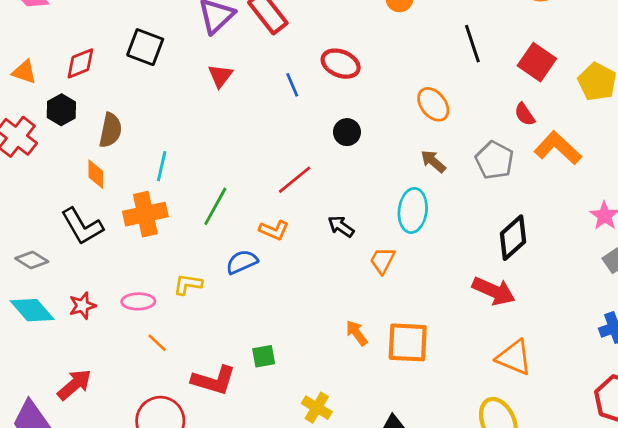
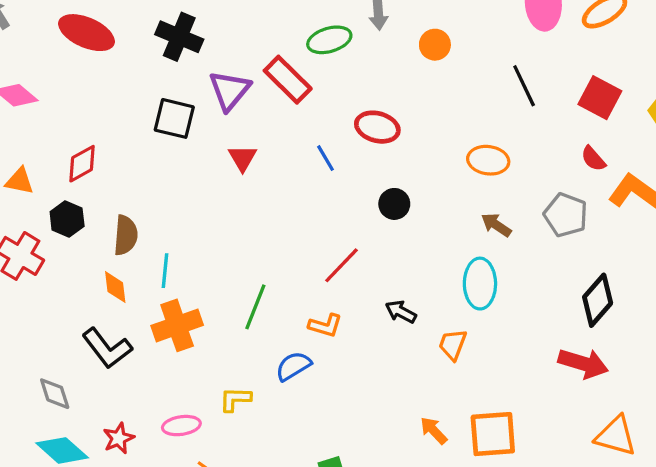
black square: (145, 47) -> (174, 118), moved
orange ellipse: (433, 104) -> (488, 160), turned -36
cyan line: (162, 166) -> (165, 271), moved
gray diamond: (32, 260) -> (55, 394), turned 48

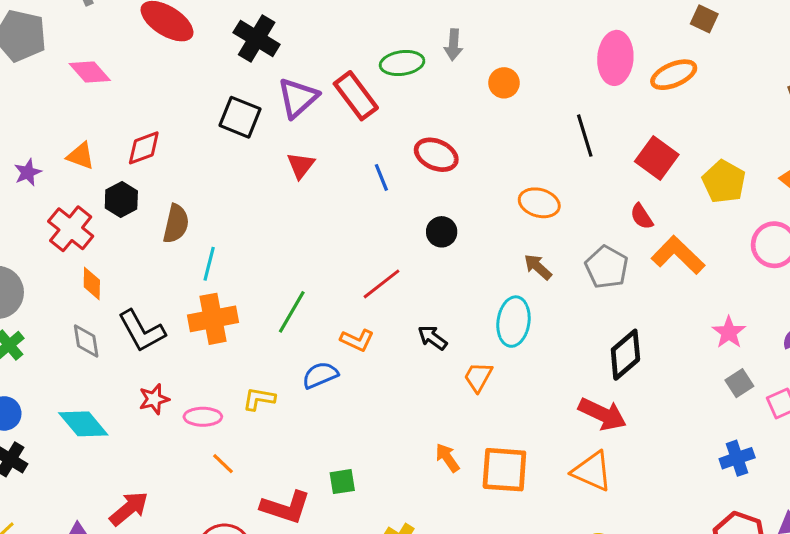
orange diamond: (115, 287) -> (92, 284), moved
gray diamond: (55, 394) -> (86, 341), moved
orange triangle: (616, 436) -> (592, 471), moved
red star: (119, 438) -> (154, 399), moved

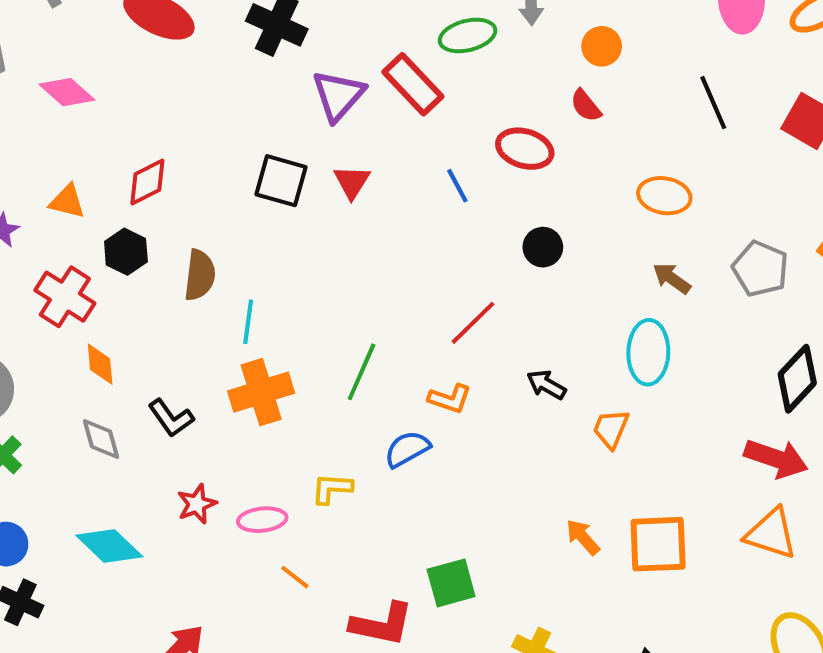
black square: (240, 117) -> (281, 181), moved
red semicircle: (642, 216) -> (586, 106), moved
black L-shape: (142, 331) -> (171, 418), size x0.7
green square: (342, 482) -> (451, 583), size x1.4

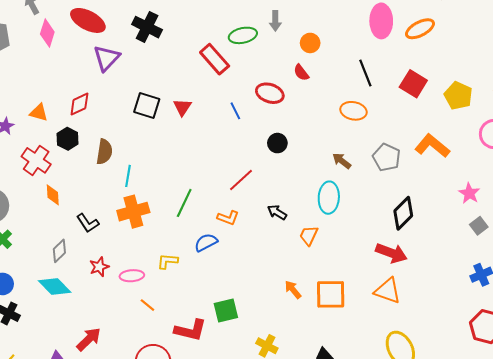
pink diamond: (67, 92) -> (47, 33), moved, turned 64
purple triangle: (338, 95) -> (107, 58), moved
orange ellipse: (664, 196) -> (353, 111), moved
gray diamond: (101, 439) -> (59, 251), moved, turned 60

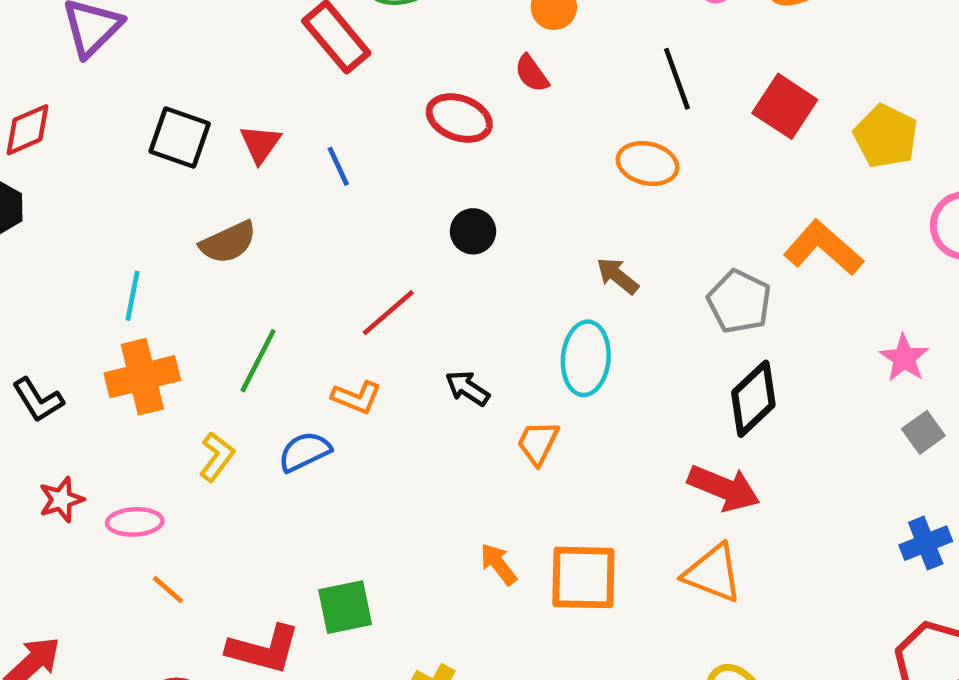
blue line: (235, 111) -> (338, 166), moved
brown semicircle: (104, 152) -> (228, 242), moved, turned 55
gray pentagon: (386, 157) -> (739, 302), moved
yellow L-shape: (167, 261) -> (217, 457), moved, turned 120

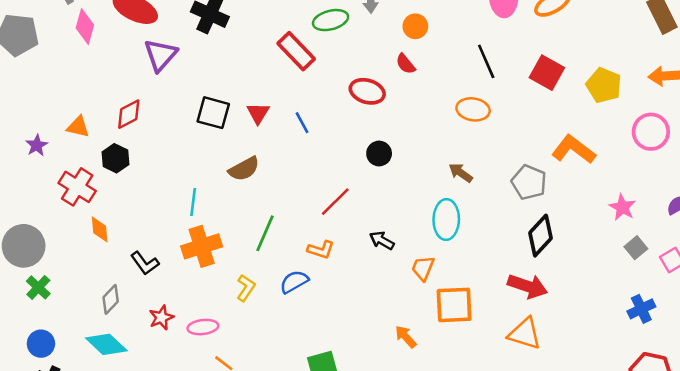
orange square: (583, 577) -> (454, 305), moved

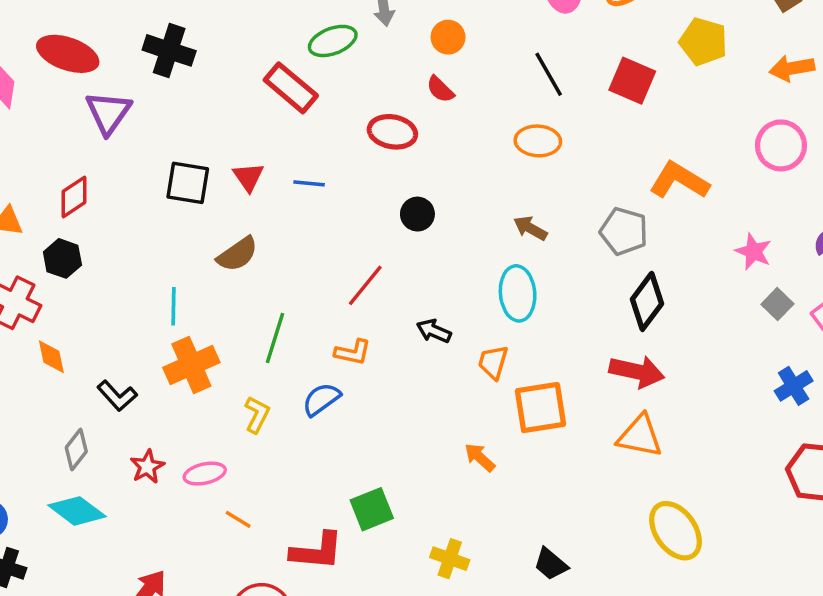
yellow pentagon: (604, 85) -> (703, 42), moved
blue line: (302, 123) -> (309, 183), turned -50

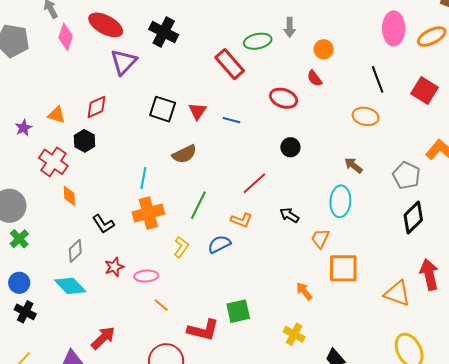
red arrow: (637, 372) -> (429, 274), moved, turned -124
yellow cross: (450, 559) -> (294, 334), moved

